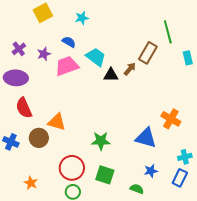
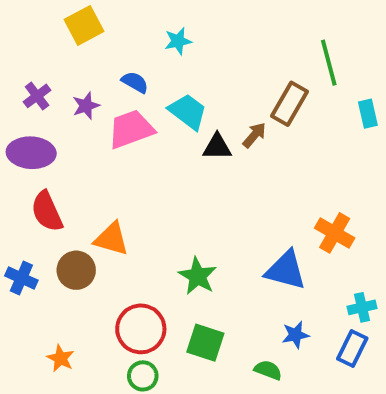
cyan star: (82, 18) -> (178, 41), moved
green star: (101, 141) -> (198, 276), turned 30

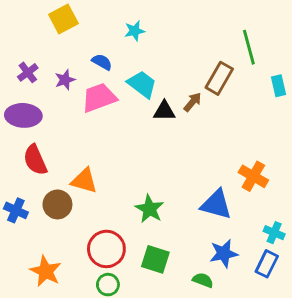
cyan cross: (362, 307) -> (274, 233), turned 36
blue star: (295, 335) -> (224, 253), size x1.4
orange star: (61, 358) -> (46, 271), size x1.5

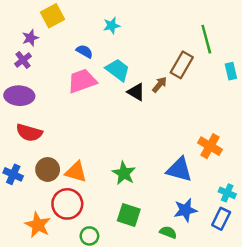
purple star: (65, 80) -> (30, 38), moved
black triangle: (164, 111) -> (136, 92), turned 30
red semicircle: (35, 160) -> (29, 133), turned -50
orange triangle: (84, 181) -> (76, 172), moved
red circle: (106, 249) -> (67, 204), moved

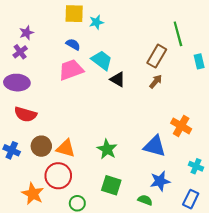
yellow square: (53, 16) -> (74, 14), moved, turned 30
brown arrow: (160, 85) -> (156, 81), moved
blue rectangle: (221, 219) -> (191, 199), moved

